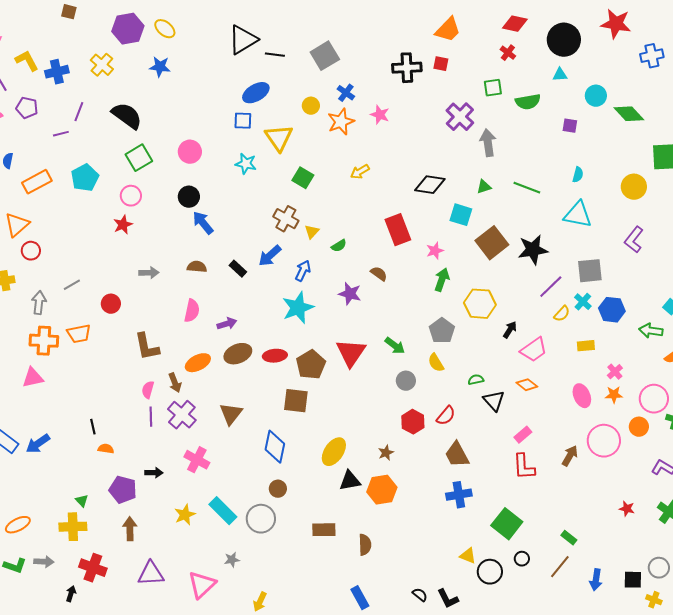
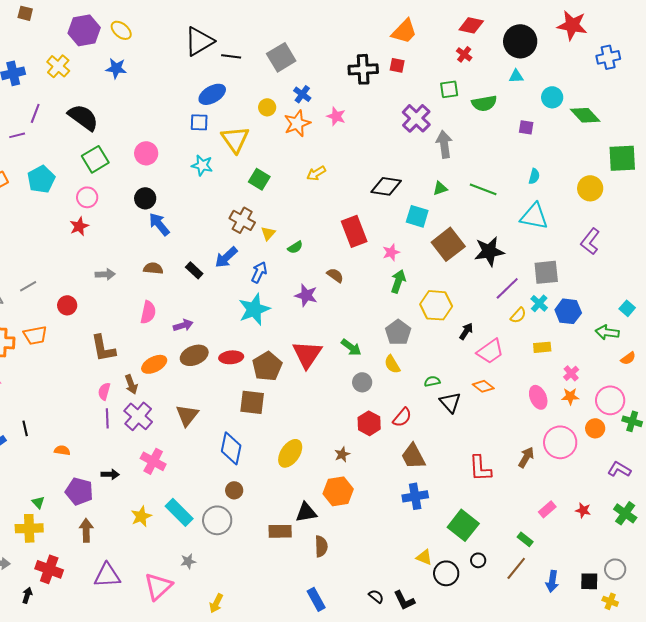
black line: (93, 427) -> (25, 428), moved
pink rectangle: (523, 435) -> (547, 509), moved
black triangle: (350, 481) -> (306, 512), moved

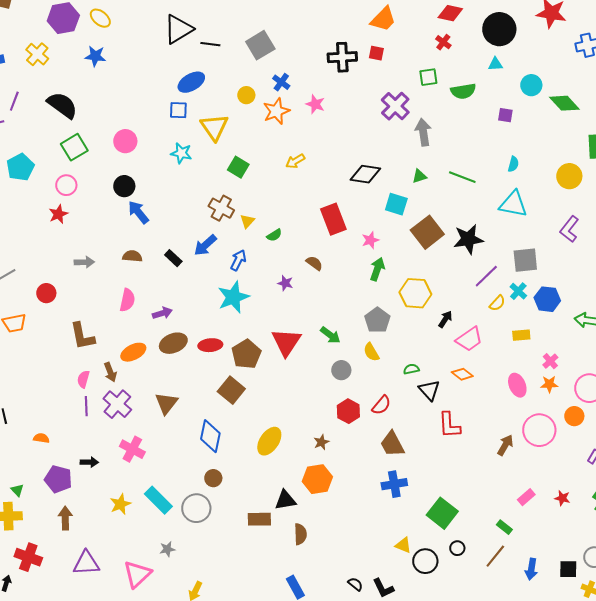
purple star: (306, 295) -> (285, 283), size x0.7
brown square: (252, 402) -> (231, 390), turned 32
red L-shape: (480, 468) -> (449, 425), moved

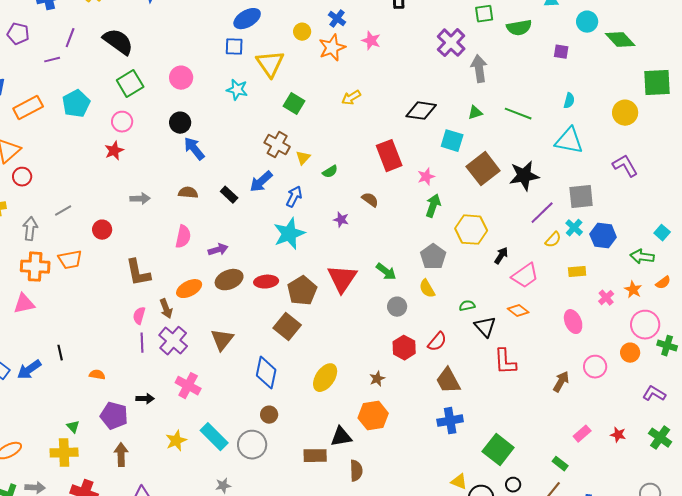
purple L-shape: (569, 229) -> (625, 166), turned 112
orange star: (549, 384) -> (633, 290), moved, turned 30
pink circle: (539, 430) -> (595, 367), size x0.7

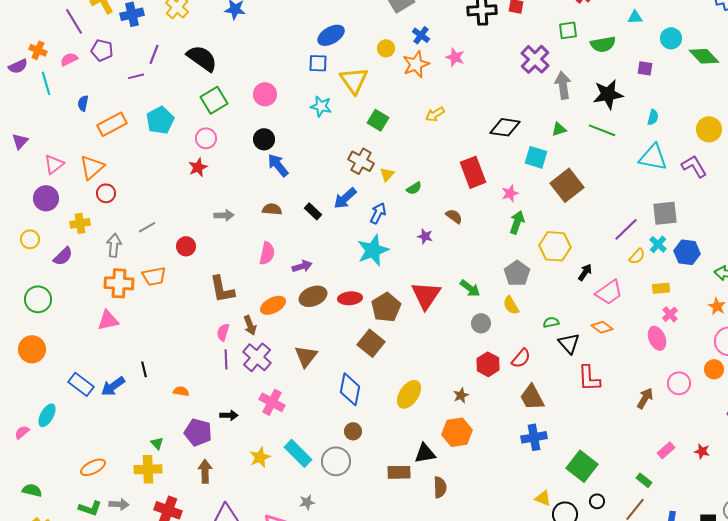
purple L-shape: (625, 166) -> (694, 166), moved
black star: (524, 176) -> (608, 94), moved
pink cross: (606, 298) -> (670, 314), moved

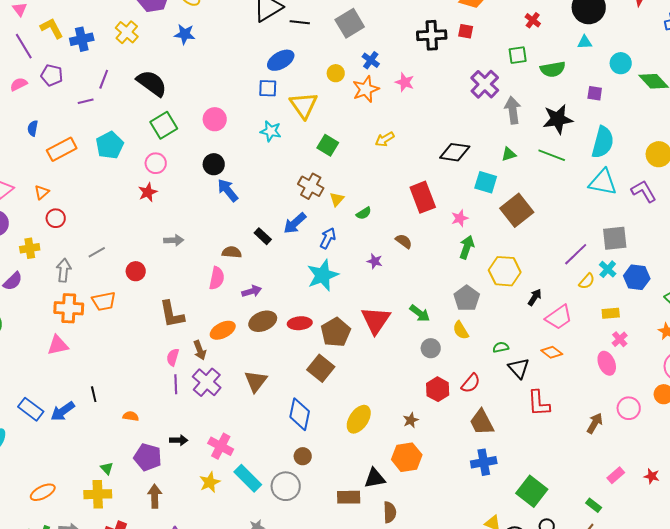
cyan semicircle: (653, 117) -> (603, 142), size x2.0
orange triangle: (92, 167) -> (42, 192), size x0.6
brown semicircle: (272, 209) -> (232, 252), moved
pink cross: (272, 402) -> (221, 446), moved

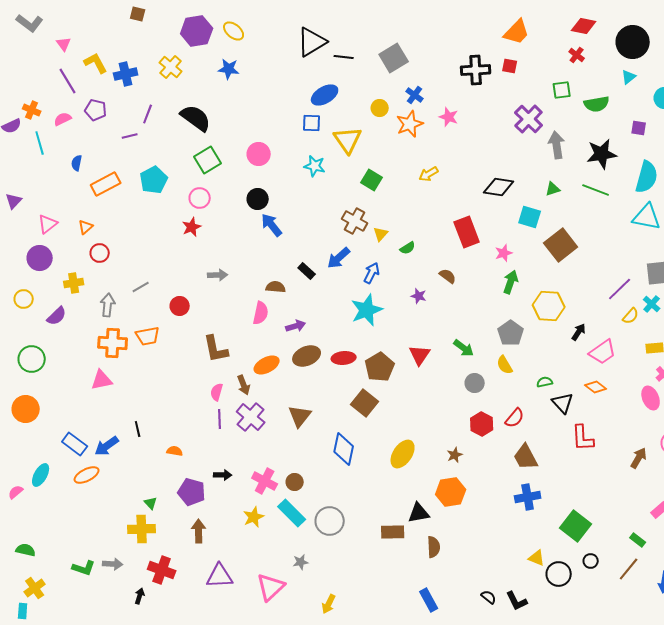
cyan triangle: (585, 42) -> (629, 77), turned -35
red triangle: (376, 320) -> (420, 355), size x0.7
brown circle: (303, 456) -> (295, 482), moved
orange ellipse: (43, 492) -> (87, 475), moved

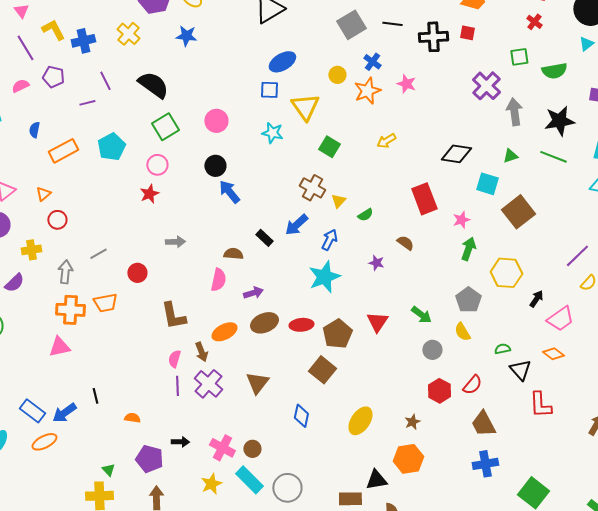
black line: (344, 57) -> (392, 24), moved
purple line: (148, 114) -> (105, 81), turned -48
blue diamond: (344, 449) -> (301, 416), size x0.7

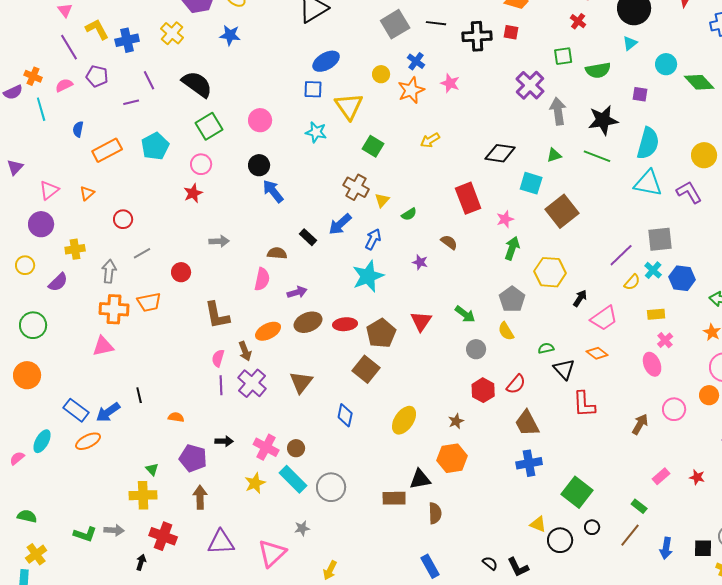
red circle: (57, 220) -> (123, 219), moved

